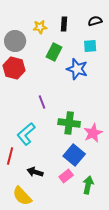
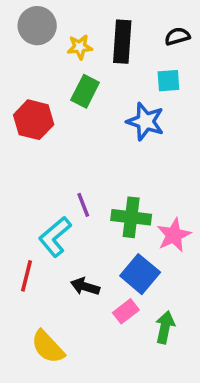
black rectangle: (64, 24) -> (122, 42), size x1.6
gray circle: (15, 41) -> (37, 26), moved
green rectangle: (54, 52) -> (85, 91), moved
purple line: (42, 102) -> (83, 205), moved
black arrow: (35, 172) -> (85, 286), moved

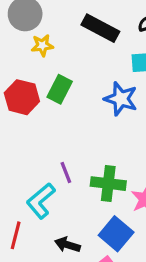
black rectangle: (122, 42) -> (100, 28), turned -66
yellow star: (80, 47) -> (42, 45), moved
green rectangle: (85, 91) -> (60, 89), moved

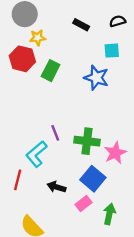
black rectangle: (100, 28) -> (81, 25), size x0.6
red hexagon: (22, 97) -> (22, 59), moved

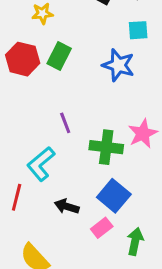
red hexagon: (22, 59) -> (23, 59), moved
purple line: (55, 133) -> (65, 123), moved
pink star: (115, 153) -> (143, 134), moved

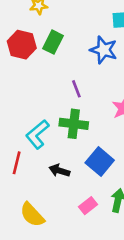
purple line: (65, 123) -> (76, 89), moved
green cross: (106, 147) -> (74, 124), moved
pink rectangle: (102, 228) -> (88, 206), moved

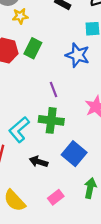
pink rectangle: (88, 206) -> (56, 197), moved

